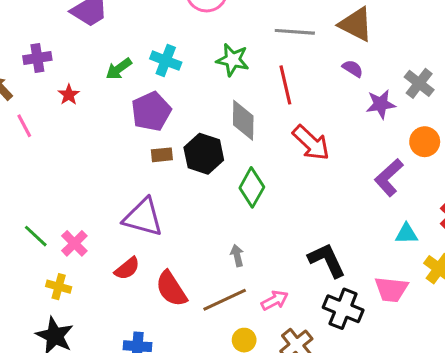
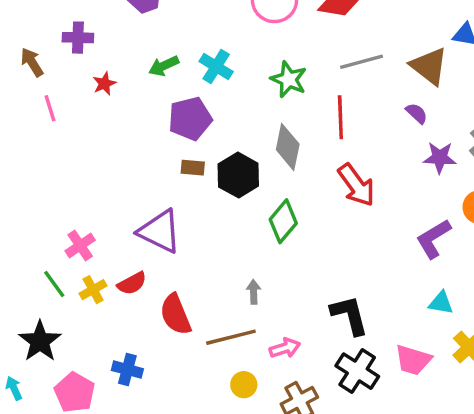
gray line: (295, 32) -> (362, 62), turned -30
green line: (36, 236) -> (54, 284), moved
yellow cross: (59, 287) -> (93, 290), moved, turned 35

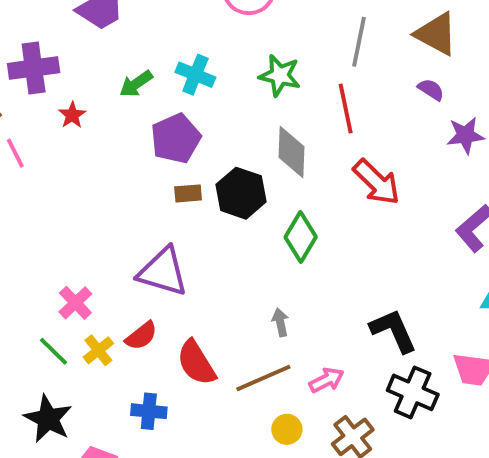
purple cross: (78, 38) -> (34, 68), size x1.4
gray line: (362, 62) -> (359, 42), turned -54
blue cross: (127, 370) -> (149, 411), moved

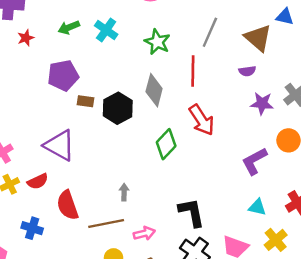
purple semicircle: (431, 90) -> (247, 71), turned 126
purple pentagon: (176, 138) -> (63, 75), moved
green diamond: (301, 237) -> (166, 144), moved

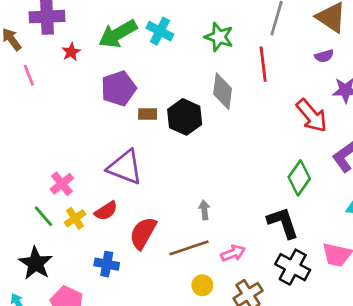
green arrow: (69, 27) -> (118, 34), size x1.6
red arrow: (202, 120) -> (312, 116), moved
green diamond: (166, 144) -> (299, 178), moved
red semicircle: (68, 205) -> (143, 233), turned 56

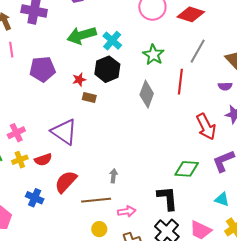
red star: (71, 52) -> (79, 80), moved
purple pentagon: (119, 88) -> (42, 69), moved
black hexagon: (185, 117) -> (107, 69), moved
green diamond: (299, 178) -> (187, 169), turned 45

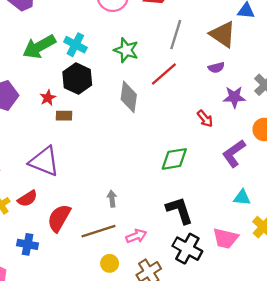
red line: (180, 82) -> (164, 74), turned 55
red arrow: (206, 127) -> (205, 119), size x0.6
green diamond: (187, 169) -> (174, 159), moved

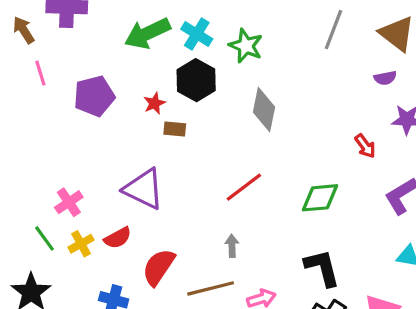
green star: (126, 50) -> (246, 46), moved
red line: (164, 74) -> (244, 187), moved

